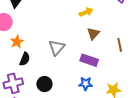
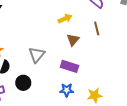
brown line: (120, 45) -> (97, 28), moved
black circle: (44, 84) -> (23, 83), moved

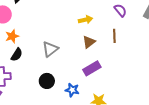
purple rectangle: (69, 66) -> (92, 68), moved, turned -60
black circle: (23, 83) -> (47, 81), moved

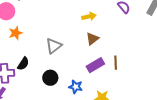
brown line: (114, 36) -> (116, 63), moved
black semicircle: (17, 55) -> (23, 64), moved

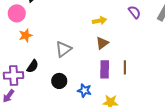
purple rectangle: (95, 65) -> (105, 69), turned -60

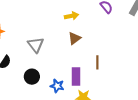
gray triangle: (63, 49) -> (36, 45), turned -30
purple rectangle: (105, 69) -> (76, 77), moved

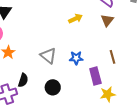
brown triangle: (74, 38) -> (107, 20), moved
blue star: (57, 86) -> (76, 58), moved

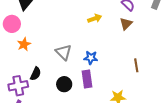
brown line: (112, 57) -> (136, 65), moved
purple rectangle: (95, 76) -> (87, 79), moved

